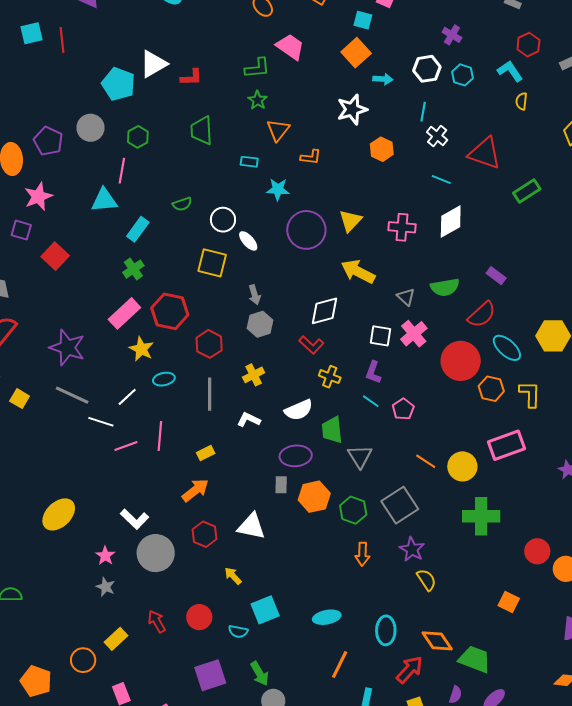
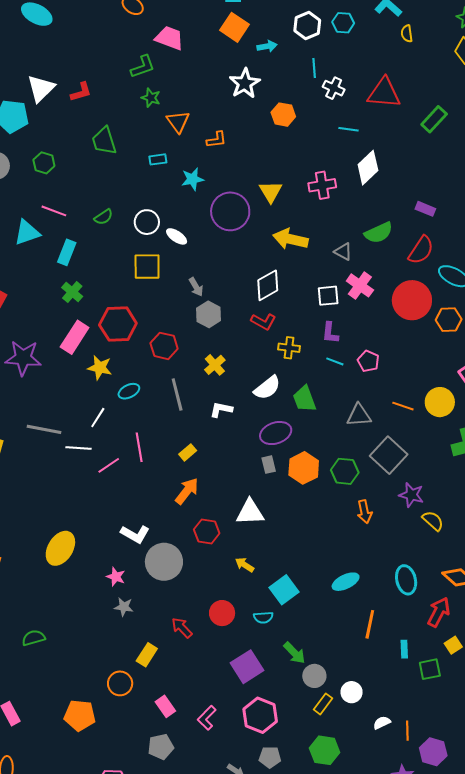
pink line: (122, 171) -> (54, 211), moved, turned -65
purple star: (67, 348) -> (23, 358), moved
gray triangle: (360, 456) -> (359, 415), moved, turned -48

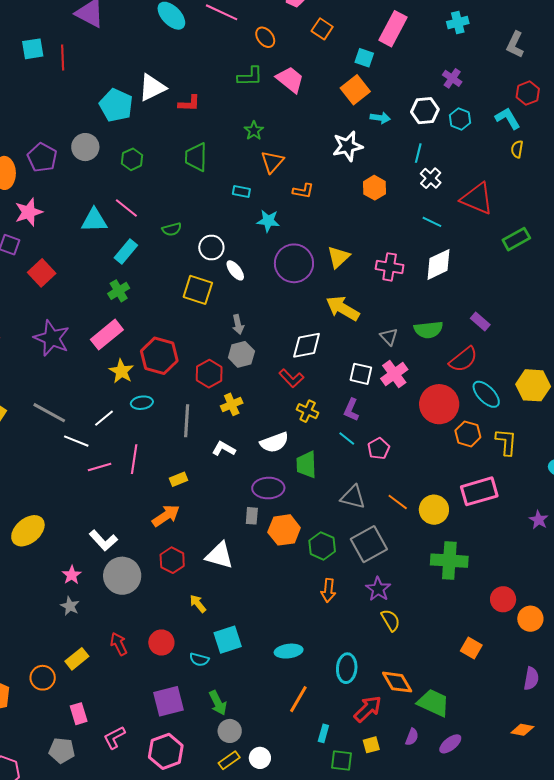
green L-shape: (143, 67) -> (250, 76), moved
red hexagon: (118, 324) -> (159, 356), moved
red hexagon: (164, 346) -> (209, 374), moved

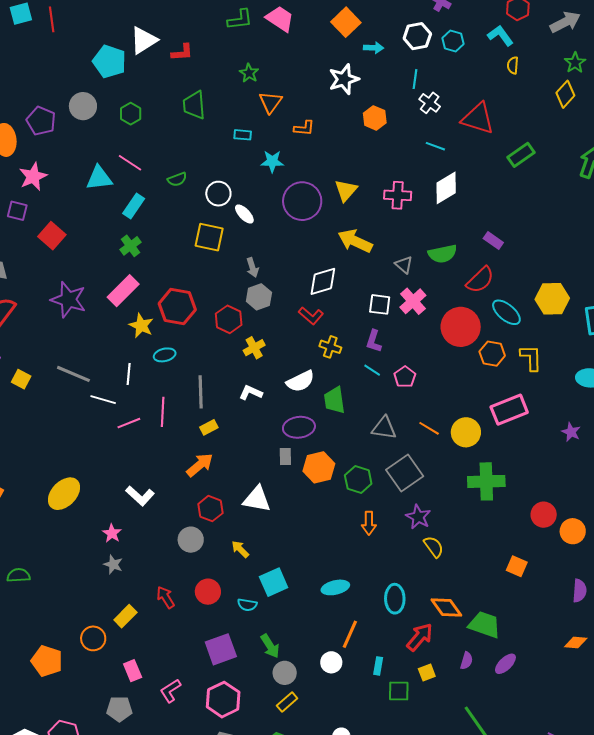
white line: (104, 418) -> (129, 374), turned -40
gray line: (187, 421) -> (201, 392), moved
gray circle: (122, 576) -> (191, 540), moved, size x0.7
white circle: (260, 758) -> (331, 662), moved

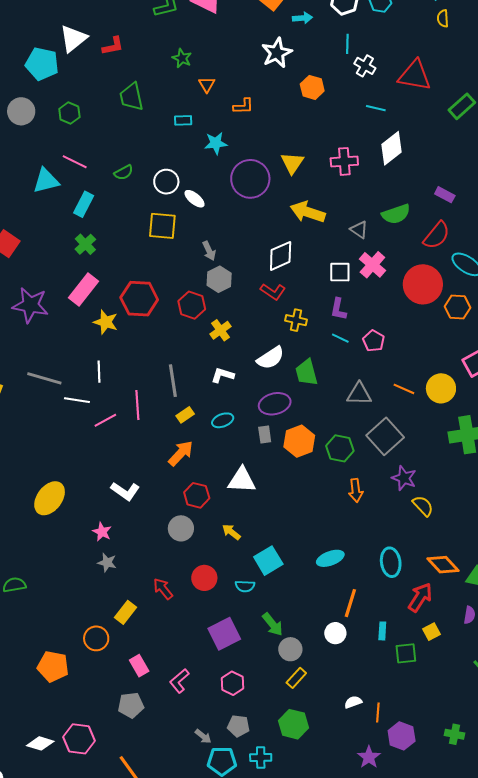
orange triangle: (270, 102) -> (207, 85), size x0.7
cyan ellipse: (165, 355) -> (223, 420), moved
pink hexagon: (223, 700) -> (233, 683), size x0.7

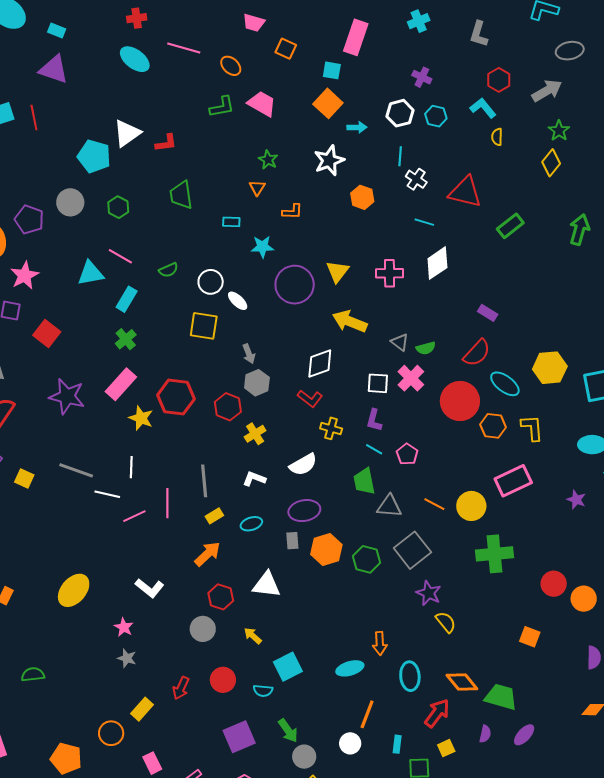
green star: (182, 58) -> (268, 160), moved
green semicircle: (396, 214) -> (426, 348), moved, size x0.7
green trapezoid: (307, 372) -> (364, 481), moved
orange arrow: (356, 490) -> (380, 643), moved
red arrow: (163, 589) -> (181, 688), turned -120

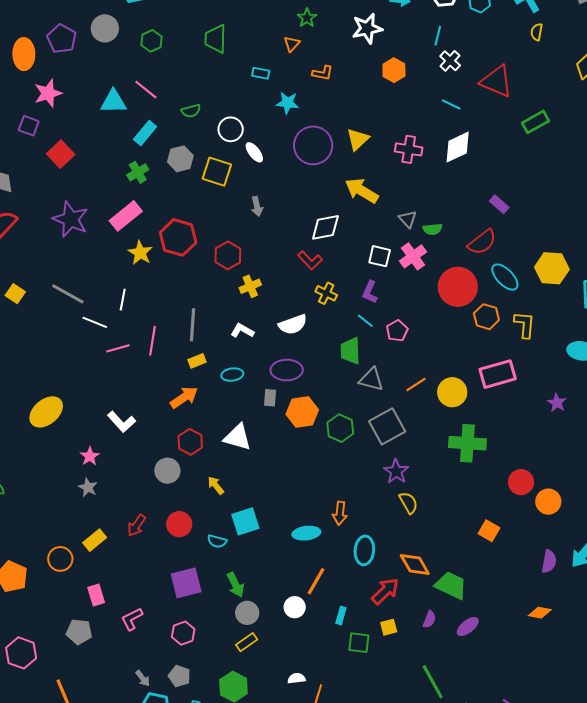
gray hexagon: (257, 383) -> (180, 159), moved
orange line: (434, 504) -> (416, 384), turned -70

